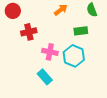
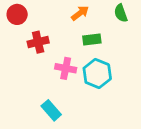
green rectangle: (81, 31) -> (92, 39), moved
cyan rectangle: (45, 77) -> (51, 110), moved

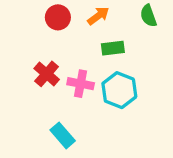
red circle: (17, 14) -> (58, 17), moved
red cross: (38, 42) -> (47, 74), moved, turned -36

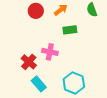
red cross: (47, 74) -> (29, 62), moved
cyan hexagon: (119, 90) -> (74, 83), moved

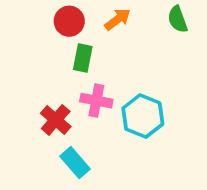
green rectangle: (70, 30) -> (83, 58), moved, turned -72
cyan hexagon: (74, 83) -> (143, 116), moved

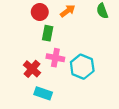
cyan rectangle: (75, 163) -> (43, 93), turned -30

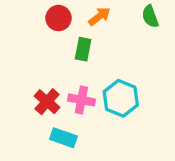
green rectangle: (48, 33) -> (83, 49), moved
pink cross: (55, 58) -> (81, 100), moved

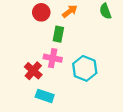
pink cross: (81, 100) -> (53, 58), moved

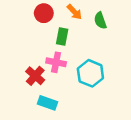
orange arrow: (70, 11) -> (74, 12), turned 84
green semicircle: (105, 11) -> (100, 21), moved

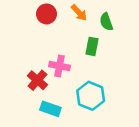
green rectangle: (62, 37) -> (92, 46), moved
cyan hexagon: (90, 73) -> (91, 96), moved

